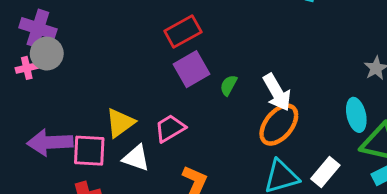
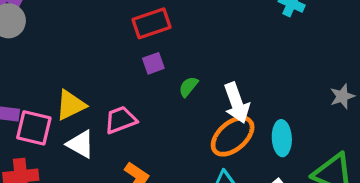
purple square: (191, 69) -> (153, 63), size x0.6
cyan ellipse: (356, 115) -> (282, 138), moved

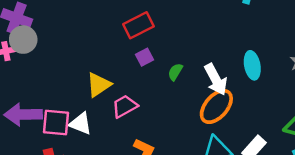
yellow triangle: (71, 105) -> (99, 85), moved
cyan ellipse: (282, 138) -> (252, 65), moved
white triangle: (81, 144) -> (81, 123), moved

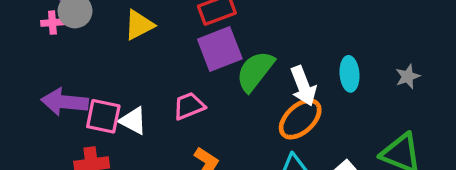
purple square: (144, 57) -> (220, 49), size x2.0
green semicircle: (175, 72) -> (255, 71), size x2.0
yellow triangle: (99, 85) -> (139, 25), moved

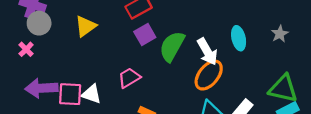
pink cross: (52, 23) -> (26, 49), moved, turned -32
purple square: (220, 49) -> (145, 35), size x0.7

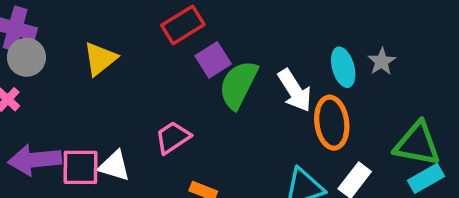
gray star: (280, 34) -> (382, 61), moved
purple square: (145, 35) -> (213, 60), moved
orange ellipse: (209, 75) -> (332, 123), moved, turned -44

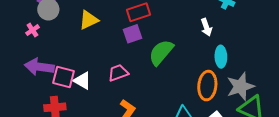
purple square: (213, 60) -> (133, 34), moved
gray star: (382, 61) -> (240, 86), moved, size x1.8
white arrow: (295, 91) -> (206, 27), moved, size x0.7

